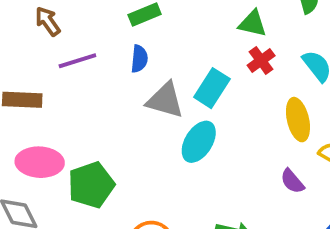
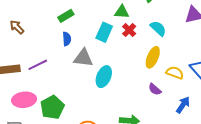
purple line: (77, 61) -> (38, 65), moved
cyan rectangle: (212, 88) -> (104, 32), moved
yellow ellipse: (298, 120) -> (153, 57), turned 45

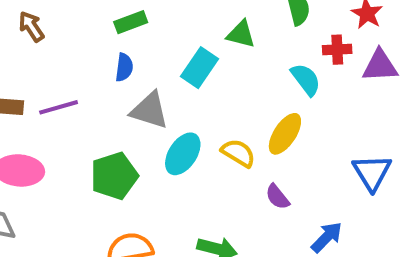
red cross: (129, 30) -> (337, 50), moved, turned 32
yellow semicircle: (175, 73) -> (238, 153), moved
green pentagon: (52, 107) -> (114, 176), moved

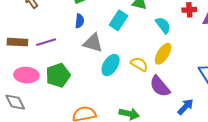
cyan semicircle: (306, 79) -> (163, 25), moved
green pentagon: (114, 176) -> (58, 75), moved
purple semicircle: (277, 197) -> (160, 86), size x1.6

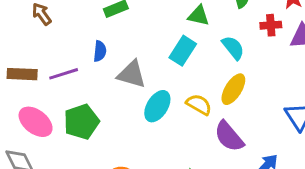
cyan rectangle: (118, 20) -> (183, 51), moved
blue semicircle: (80, 21) -> (100, 51), moved
pink ellipse: (26, 75) -> (36, 122), turned 35

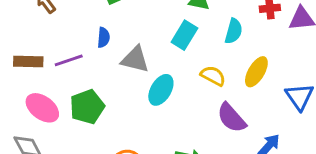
cyan semicircle: (233, 48) -> (234, 31), turned 55
yellow ellipse: (233, 89) -> (256, 72), moved
yellow semicircle: (199, 104) -> (213, 76), moved

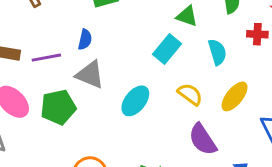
cyan semicircle: (234, 31) -> (217, 52), turned -40
gray triangle: (135, 59) -> (90, 75), moved

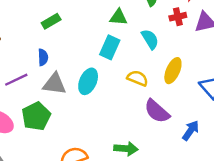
cyan ellipse: (135, 101) -> (88, 81), moved

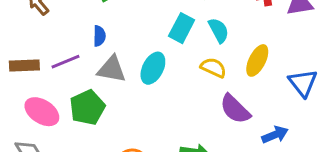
cyan semicircle: (150, 39) -> (219, 30), moved
blue arrow: (191, 130) -> (275, 135), turned 30

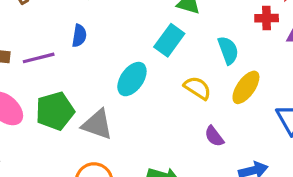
cyan semicircle: (219, 30) -> (228, 50), moved
gray triangle: (112, 69) -> (97, 124), moved
purple semicircle: (235, 109) -> (214, 136), size x0.6

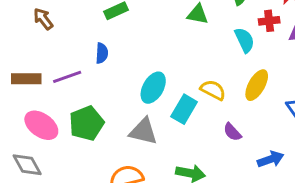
cyan rectangle: (169, 40) -> (184, 109), moved
cyan semicircle: (228, 50) -> (245, 40), moved
gray triangle: (97, 124) -> (143, 131), moved

